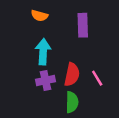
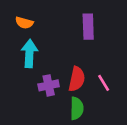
orange semicircle: (39, 16) -> (24, 23), moved
cyan arrow: (43, 52) -> (29, 53), moved

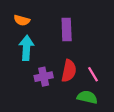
purple rectangle: (88, 27) -> (67, 29), moved
green semicircle: (77, 108) -> (87, 97), moved, turned -78

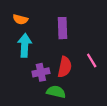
pink line: (93, 74) -> (92, 60), moved
green semicircle: (87, 97) -> (56, 92), moved

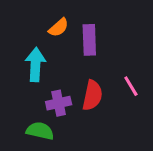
orange semicircle: (20, 19) -> (59, 28), moved, turned -56
green semicircle: (56, 92) -> (40, 131), moved

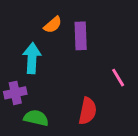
red semicircle: (92, 95) -> (88, 111), moved
purple cross: (59, 103) -> (15, 93), moved

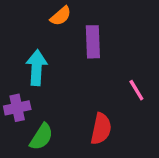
orange semicircle: (53, 25) -> (61, 16), moved
green semicircle: (36, 118) -> (41, 137), turned 110

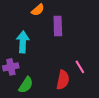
pink line: (136, 90) -> (80, 67), moved

